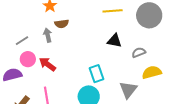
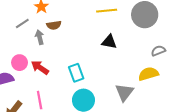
gray line: (22, 41) -> (22, 24), moved
gray semicircle: (139, 52) -> (158, 51), moved
cyan rectangle: (97, 74) -> (76, 73), moved

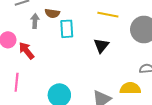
black triangle: (109, 42) -> (101, 46), turned 42
cyan rectangle: (76, 73) -> (67, 29), moved

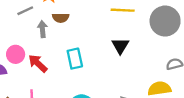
cyan rectangle: (67, 29) -> (75, 59), moved

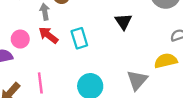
red arrow: (38, 63) -> (48, 35), moved

